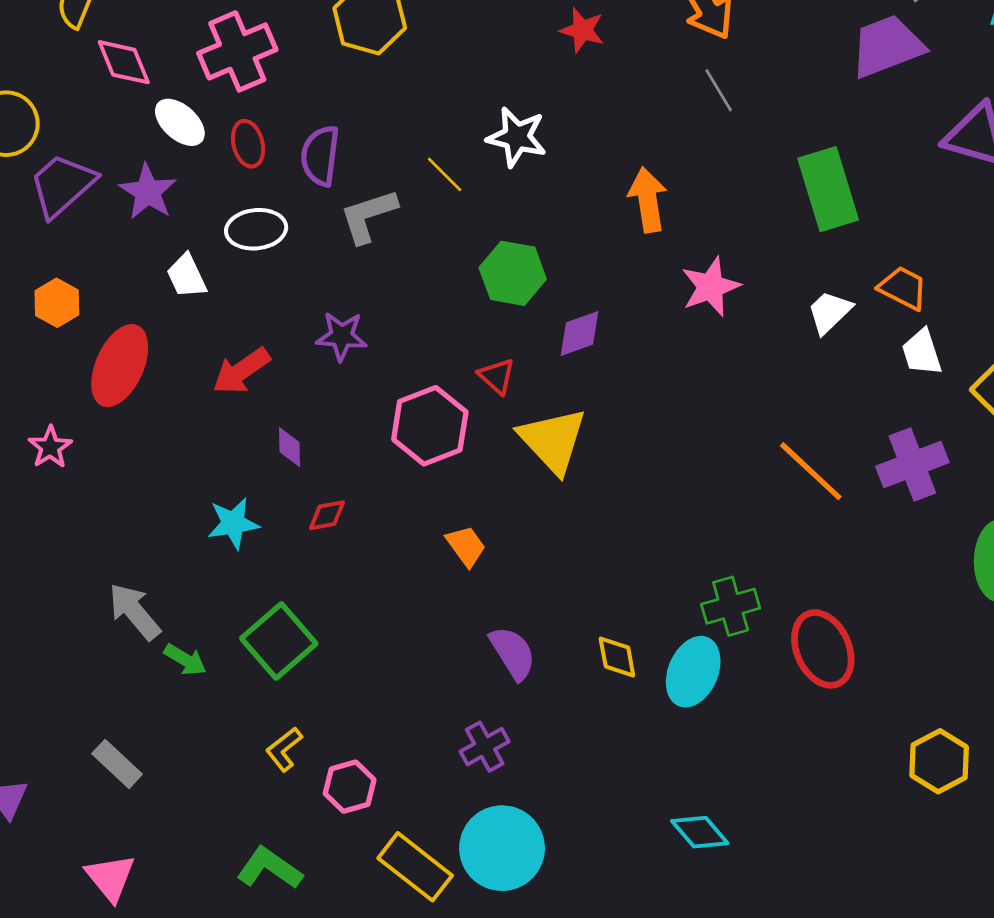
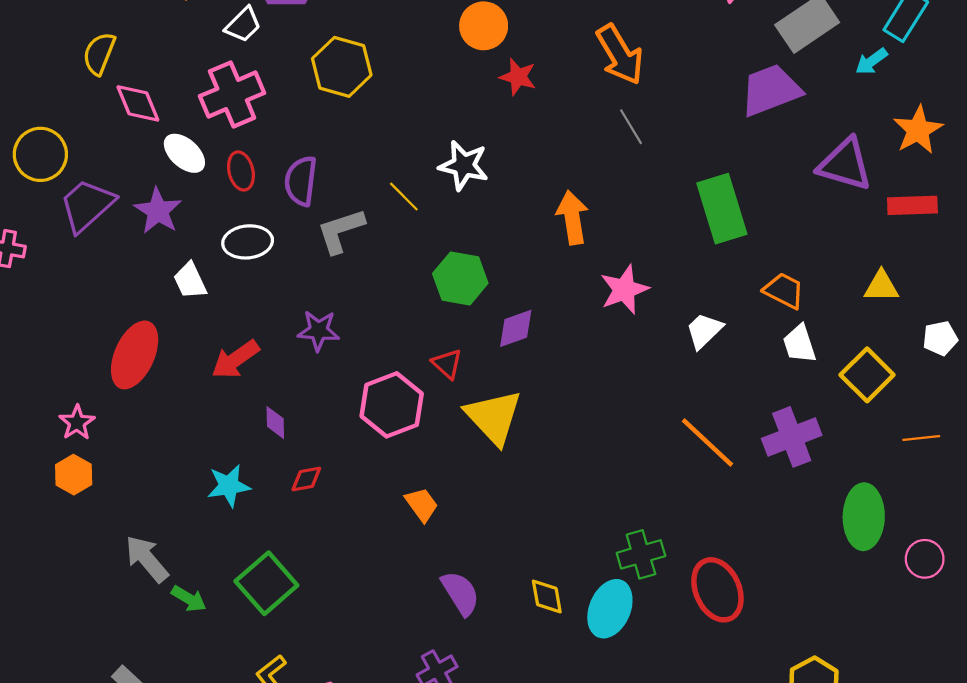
orange hexagon: (57, 303) -> (74, 475), moved
white trapezoid: (830, 312) -> (704, 331), moved

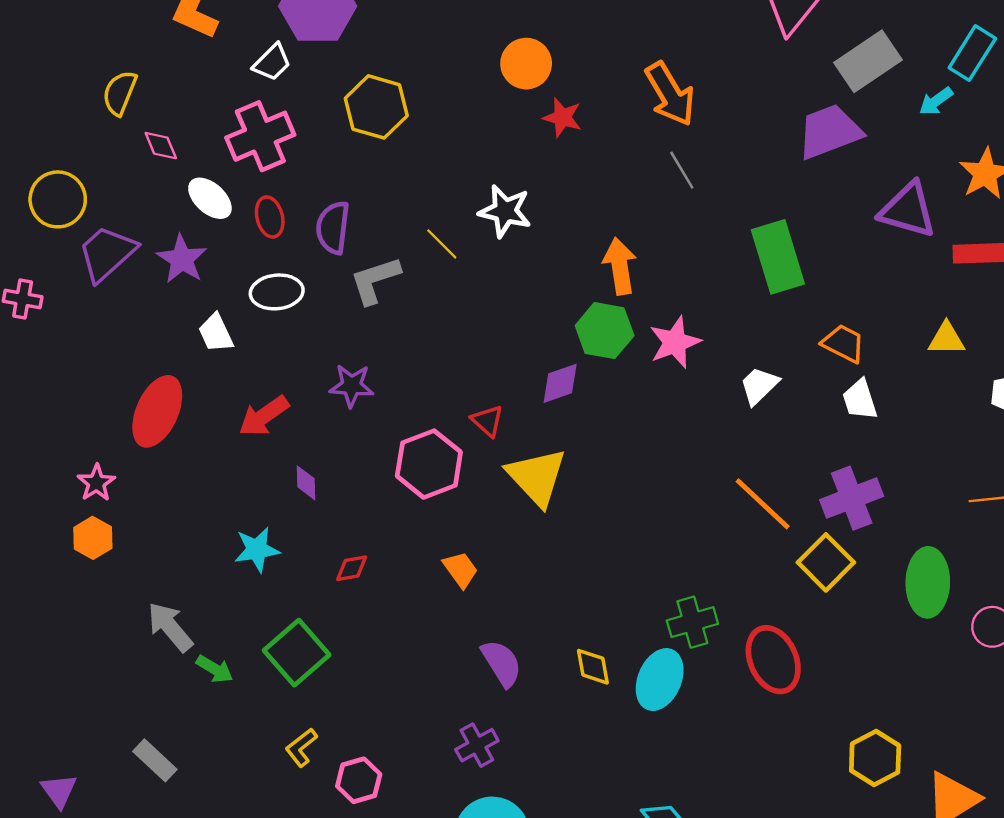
pink diamond: (138, 103) -> (161, 146), size x0.7
green hexagon: (460, 278) -> (605, 331), moved
yellow square: (867, 375) -> (826, 562), moved
red diamond: (306, 479) -> (352, 568), moved

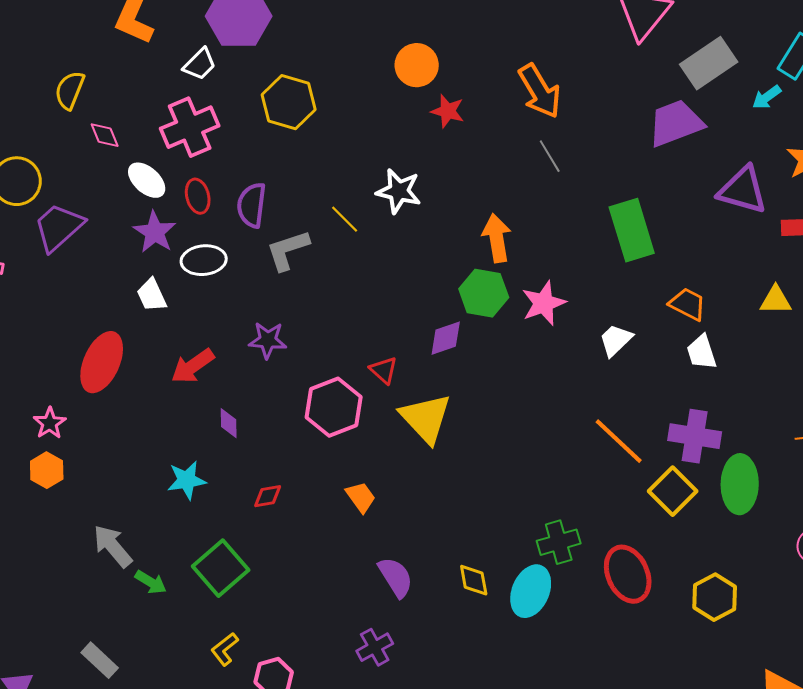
purple star: (182, 259) -> (155, 232), moved
purple cross: (852, 498) -> (695, 436), turned 30
green ellipse: (928, 582) -> (740, 484), moved
yellow hexagon: (875, 758) -> (715, 597), moved

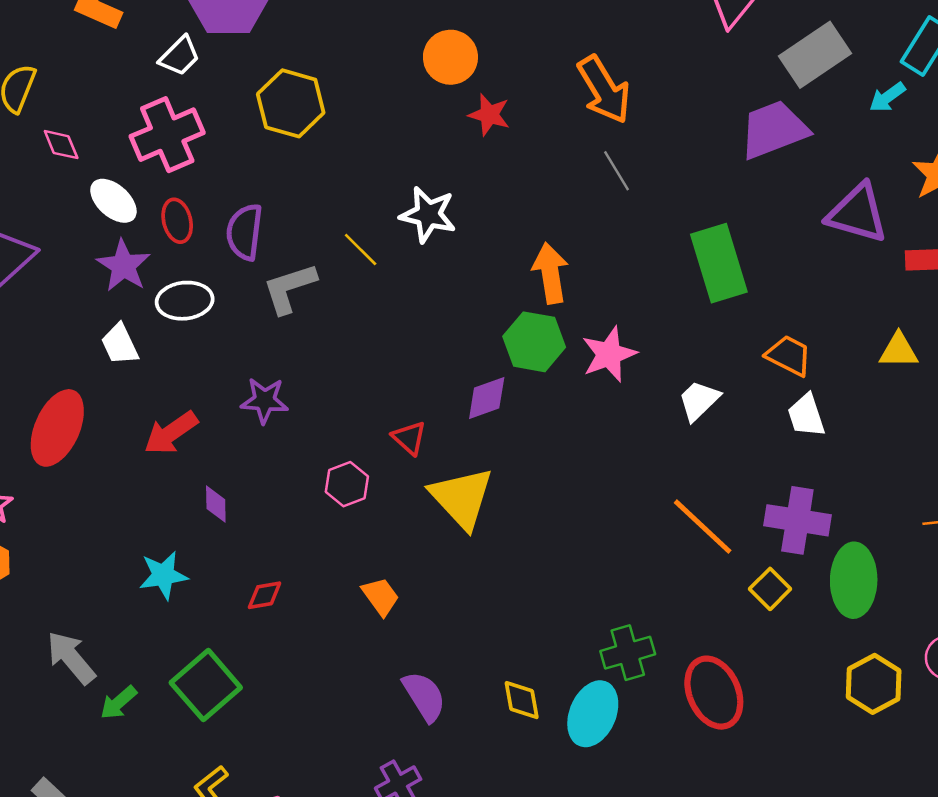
pink hexagon: (334, 407) -> (347, 484), size x0.6
yellow square: (673, 491) -> (770, 589), size x0.7
green arrow: (151, 582) -> (118, 703), turned 108
yellow hexagon: (715, 597) -> (874, 684), moved

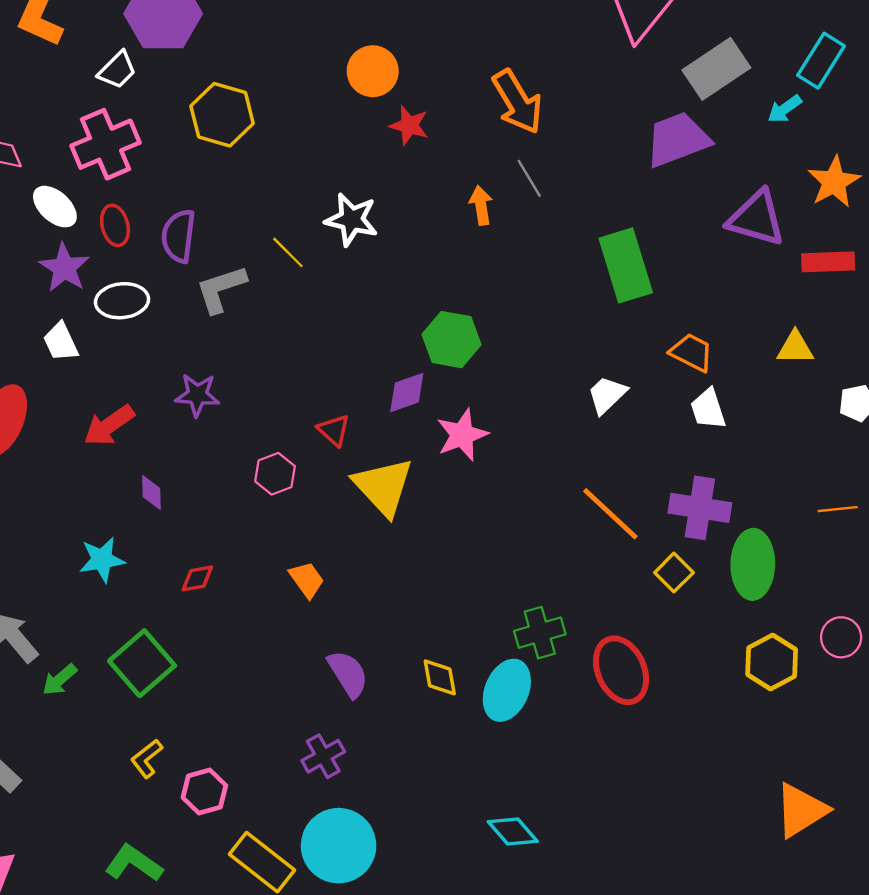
orange arrow: (550, 273) -> (481, 205), moved, size x0.7
pink star: (609, 354) -> (462, 435), moved

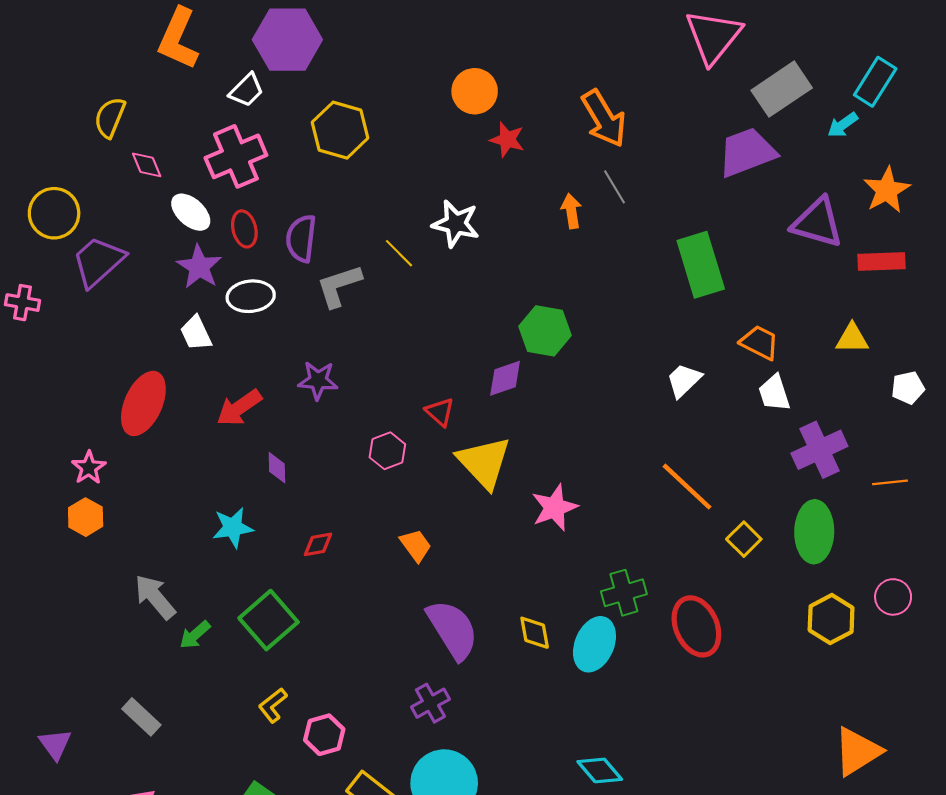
pink star: (462, 435) -> (555, 508), moved
purple cross: (700, 508) -> (819, 450), moved, turned -34
purple semicircle: (348, 674) -> (453, 630), size x1.4

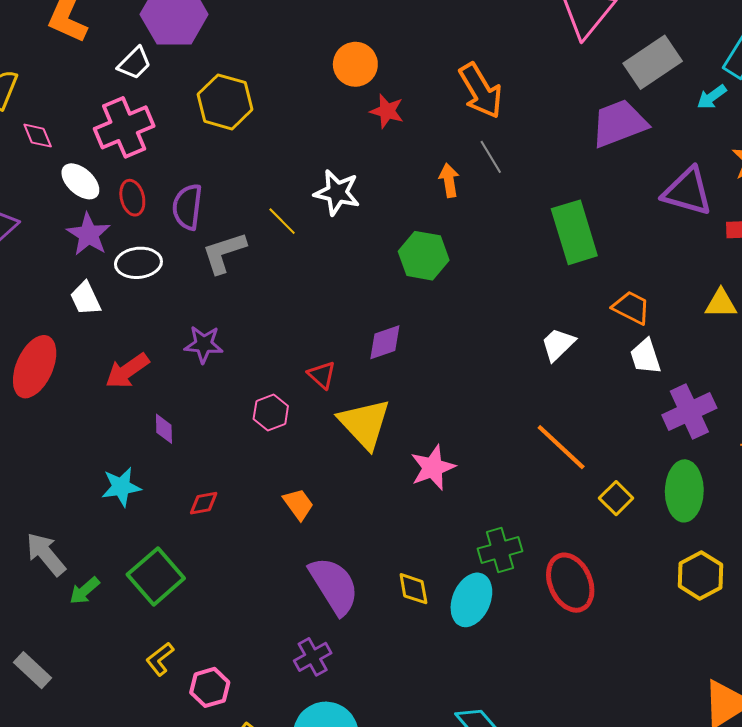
green hexagon: (545, 331) -> (424, 256), moved

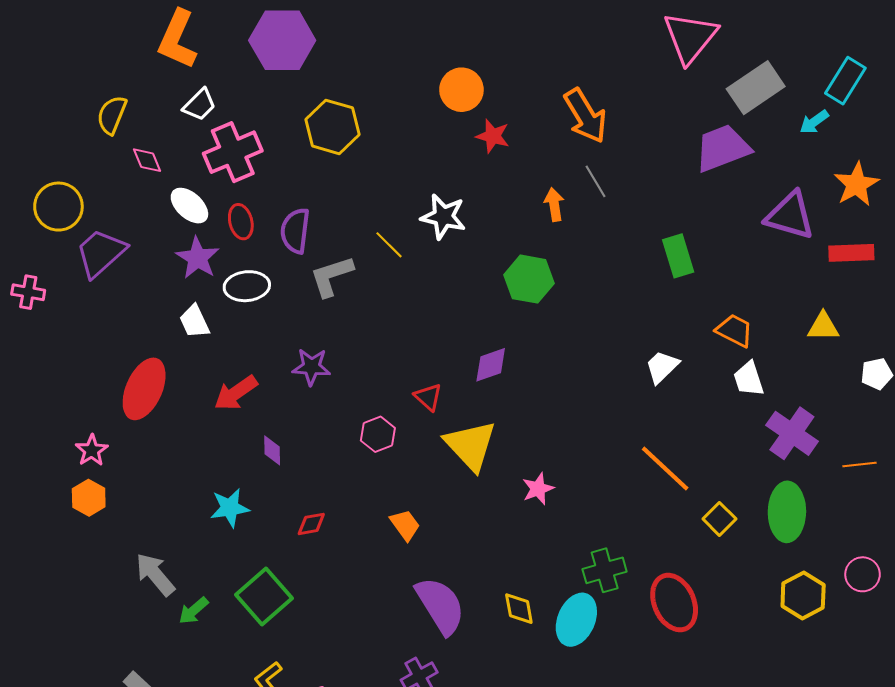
white trapezoid: (134, 63) -> (200, 105), moved
green rectangle: (574, 232) -> (678, 256), size x0.7
purple cross: (689, 412) -> (792, 433), turned -30
pink star: (433, 468) -> (538, 489), size x0.7

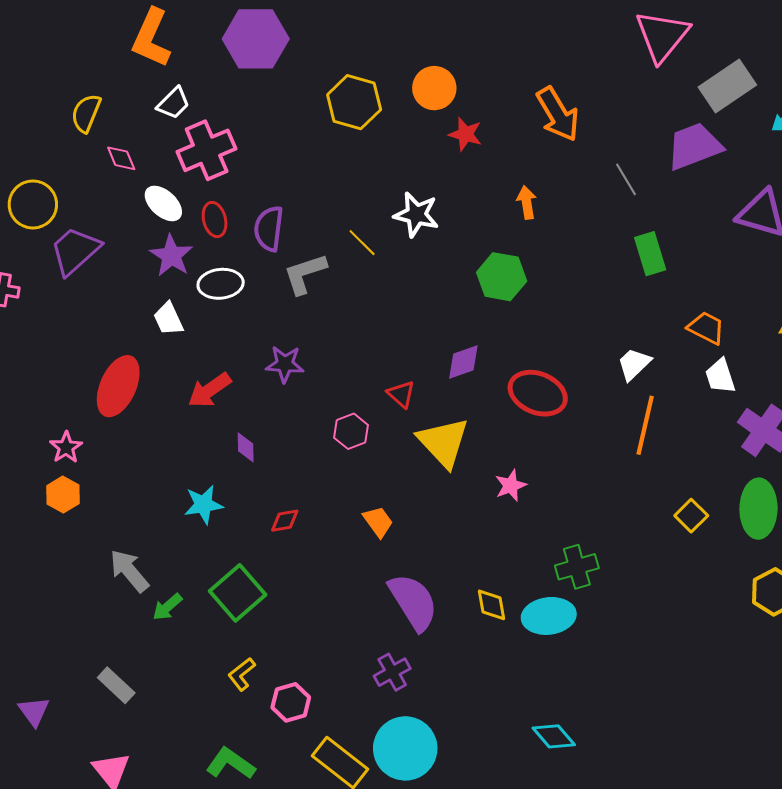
yellow hexagon: (333, 127) -> (354, 102), moved
gray line: (595, 181) -> (626, 179), moved
orange line: (665, 469) -> (645, 425), moved, turned 60
red ellipse: (674, 603) -> (538, 393), moved, turned -44
cyan ellipse: (576, 620) -> (549, 616), turned 60

